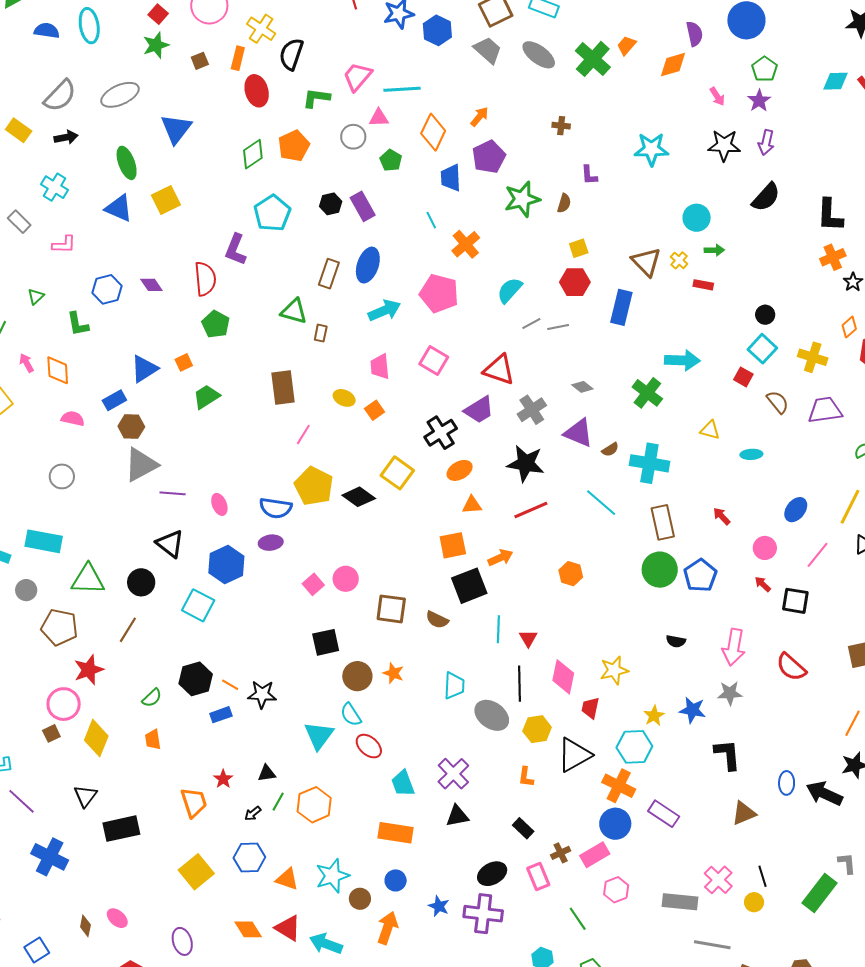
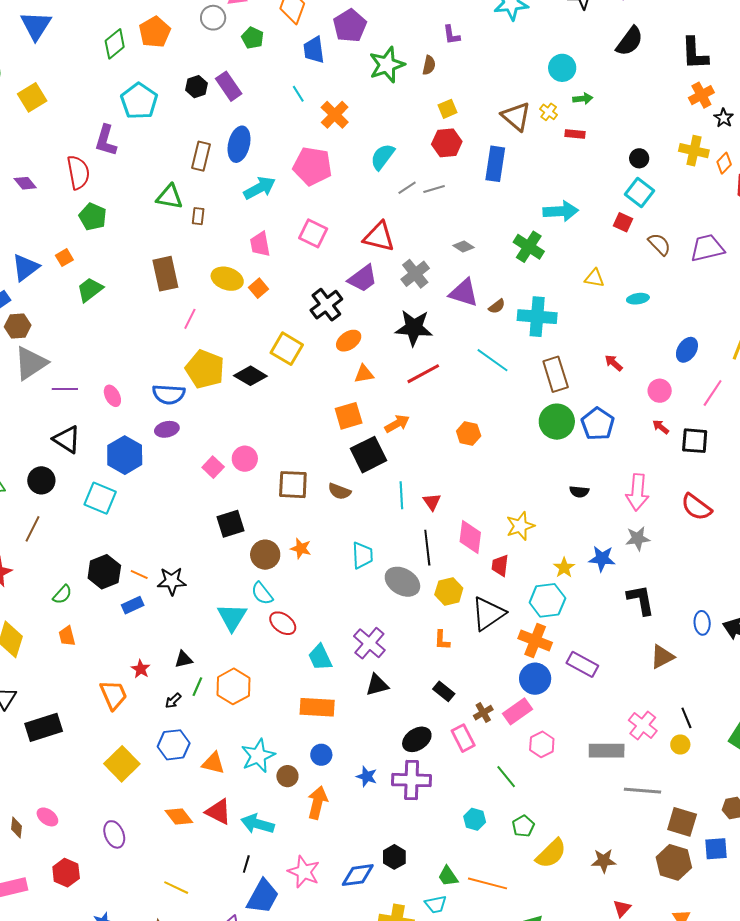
yellow cross: (813, 357) -> (694, 151), moved
yellow ellipse: (344, 398) -> (227, 279), size x1.4

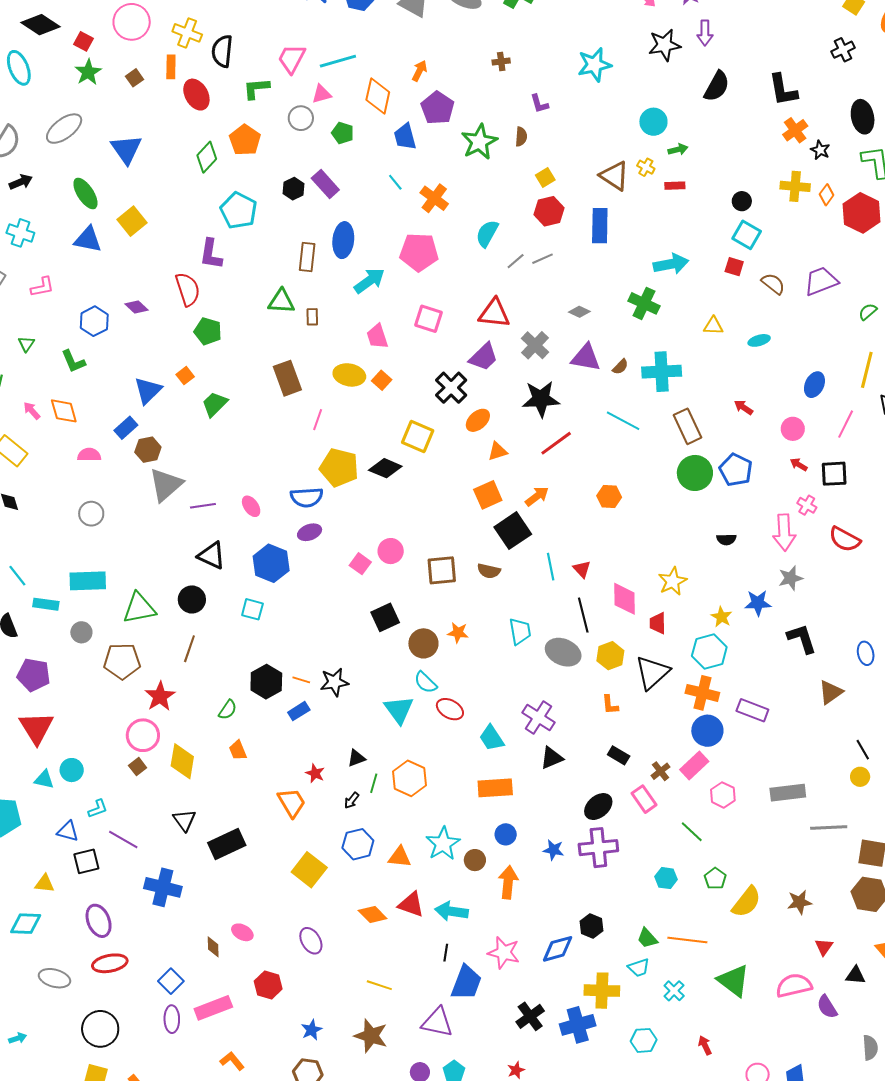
cyan square: (100, 498) -> (252, 609), size x0.7
pink cross: (643, 725) -> (807, 505), moved, size x0.7

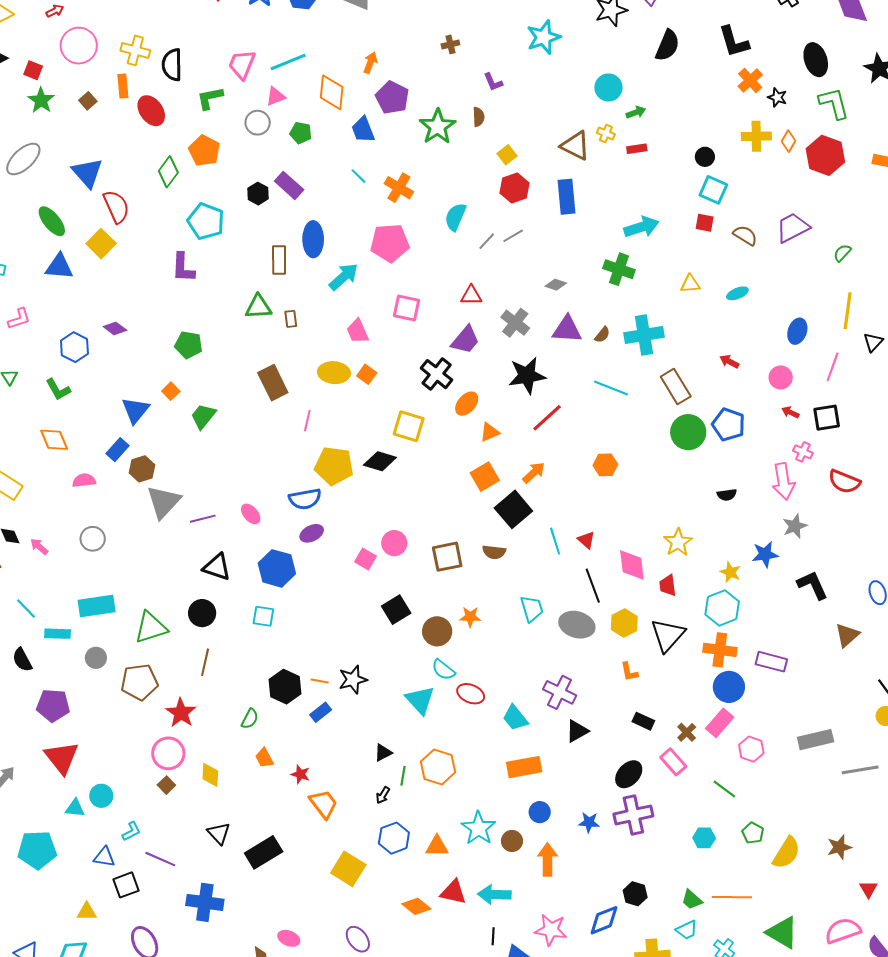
red semicircle: (188, 289) -> (116, 207), moved
red triangle: (494, 313) -> (471, 295), size x0.7
pink arrow: (32, 411) -> (39, 547), moved
yellow diamond: (182, 761) -> (210, 775), size x0.7
red star: (315, 773) -> (300, 774), moved

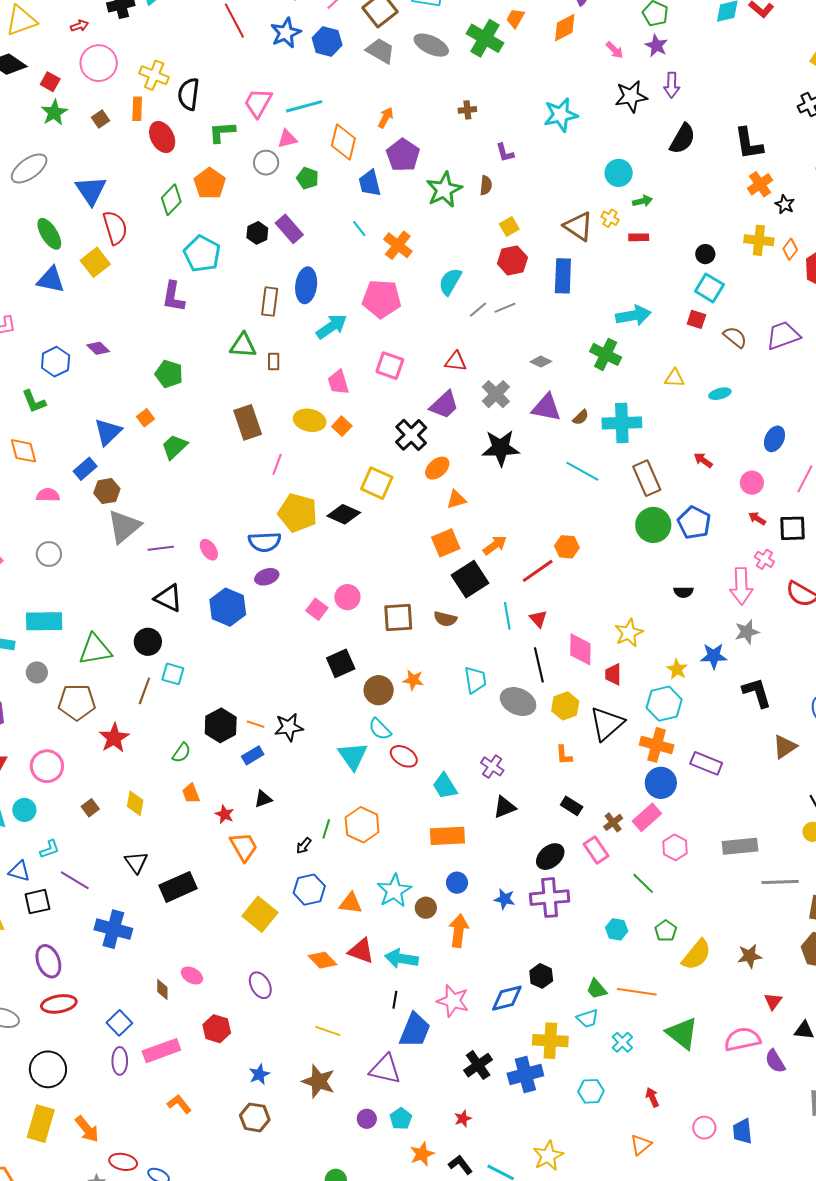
red line: (547, 418) -> (538, 571), moved
cyan square: (263, 616) -> (173, 674), moved
purple cross: (560, 692) -> (492, 766), size x0.7
pink circle: (168, 753) -> (47, 766), moved
black triangle: (383, 753) -> (263, 799), moved

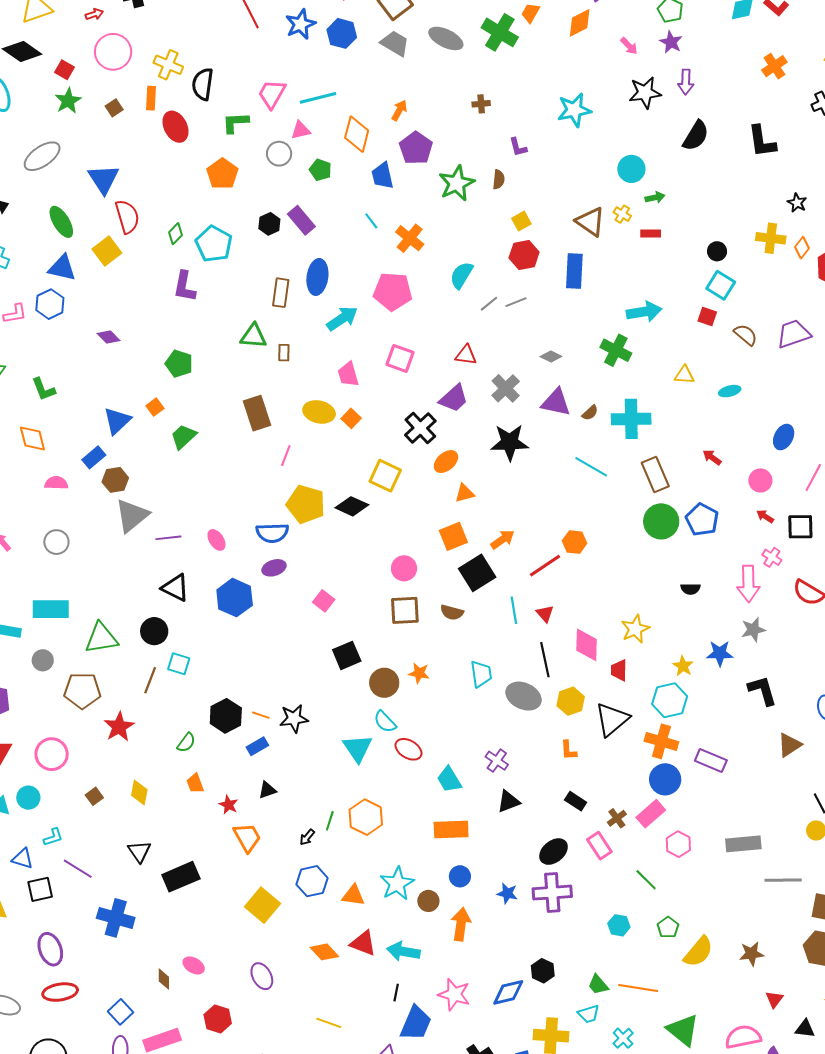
orange cross: (760, 184) -> (774, 66), moved
green diamond: (171, 200) -> (176, 234), moved, size x0.7
blue hexagon: (56, 362) -> (50, 304), moved
pink circle: (347, 597) -> (404, 568), moved

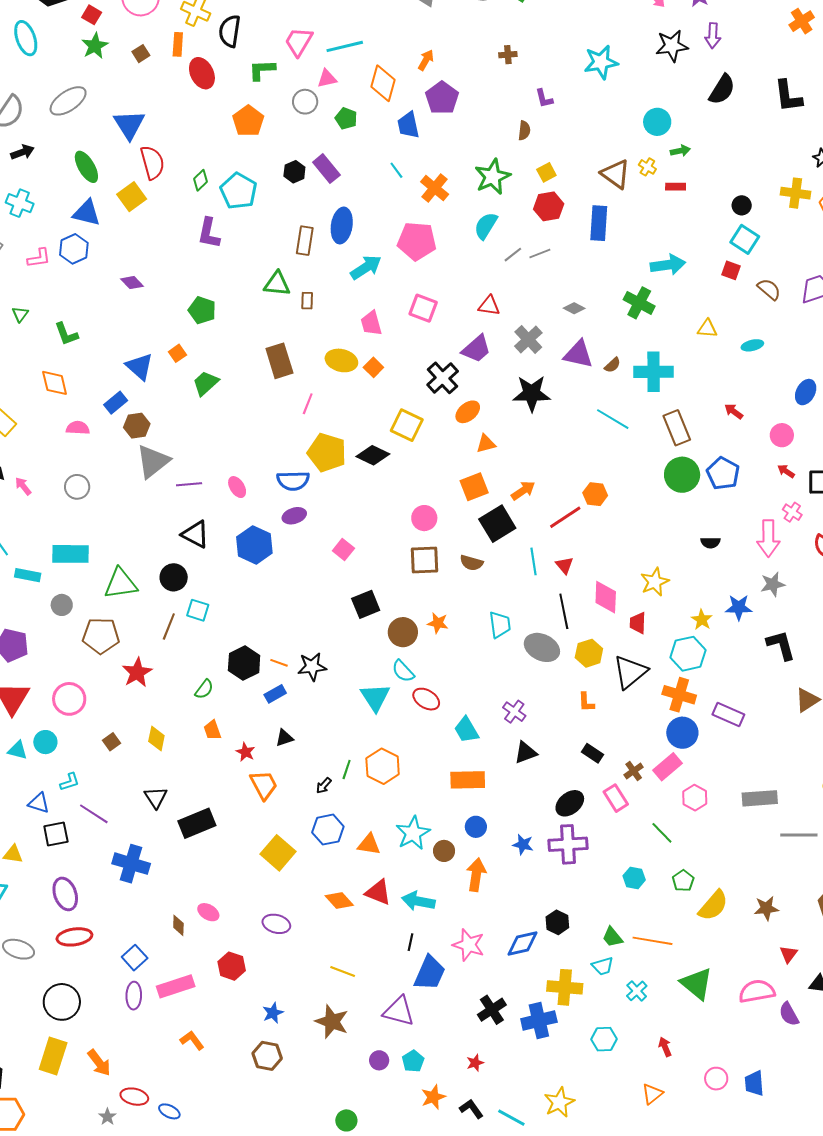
green star: (457, 183) -> (492, 177), moved
blue triangle: (117, 421) -> (139, 367), turned -36
purple ellipse: (262, 976) -> (276, 924), turned -48

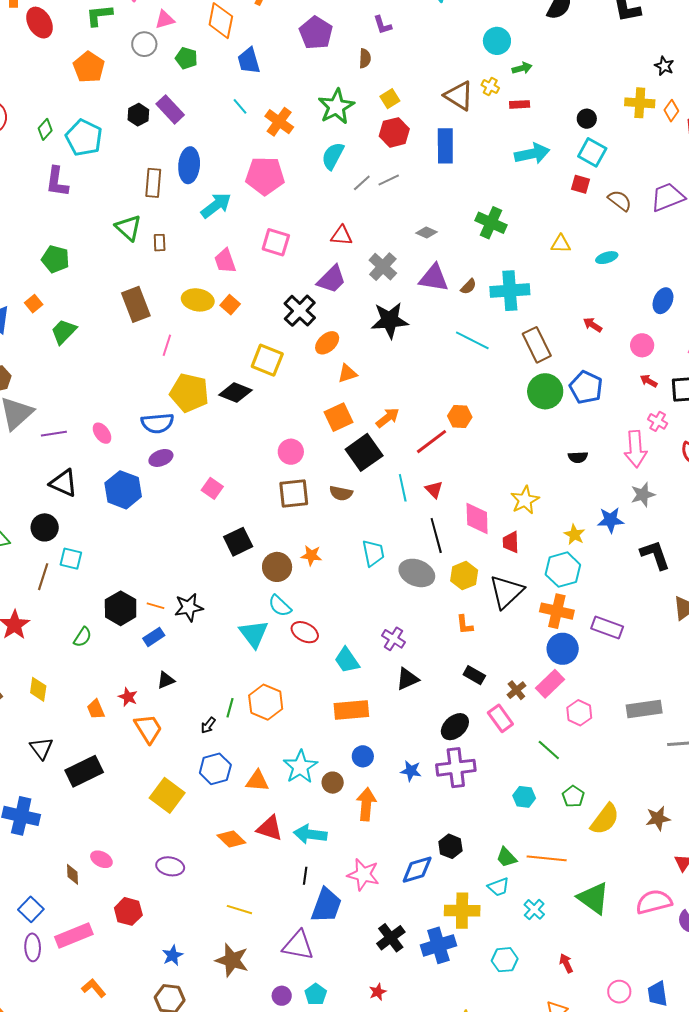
purple pentagon: (442, 98) -> (316, 33), moved
cyan arrow: (668, 265) -> (532, 154), moved
green triangle: (277, 284) -> (128, 228), turned 40
orange trapezoid: (212, 730) -> (96, 709), moved

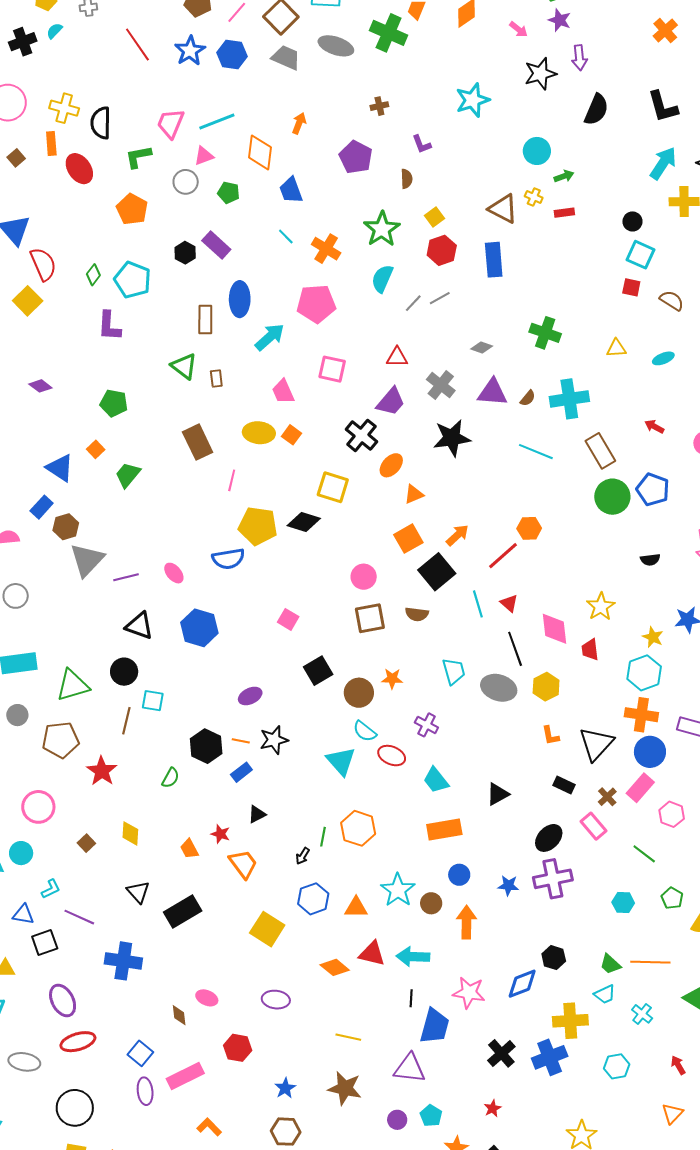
cyan arrow: (532, 154) -> (663, 163), moved, turned -40
purple ellipse: (161, 458) -> (250, 696), moved
black triangle: (506, 592) -> (596, 744), moved
purple cross: (393, 639) -> (426, 725), moved

